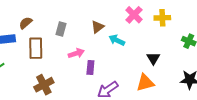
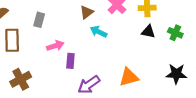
brown triangle: (98, 27) -> (87, 12), moved
black triangle: (153, 58) -> (148, 32), moved, turned -48

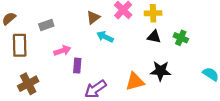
gray rectangle: (39, 20) -> (46, 25), turned 56
black star: (176, 74) -> (161, 71), moved

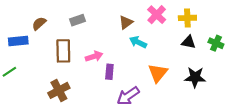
gray rectangle: (46, 25) -> (78, 20), moved
brown rectangle: (20, 45) -> (63, 51), moved
orange triangle: (135, 82) -> (158, 73), moved, turned -36

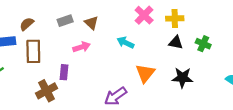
brown triangle: (126, 22) -> (91, 23), moved, turned -40
brown rectangle: (63, 51) -> (33, 51), moved
pink arrow: (94, 56) -> (82, 47), moved
purple rectangle: (109, 72) -> (64, 72), moved

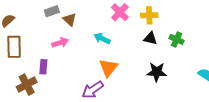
gray rectangle: (65, 21) -> (52, 11), moved
orange triangle: (145, 73) -> (108, 68), moved

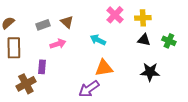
gray rectangle: (52, 11) -> (43, 25), moved
orange triangle: (108, 68) -> (104, 68), turned 42

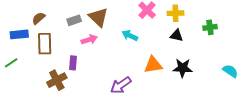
brown triangle: (67, 22) -> (98, 17), size x1.5
green cross: (169, 41) -> (210, 27), moved, turned -32
orange triangle: (104, 68) -> (153, 65), moved

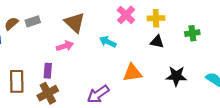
gray rectangle: (74, 20) -> (33, 21), moved
brown rectangle: (45, 44) -> (17, 81), moved
black star: (183, 68) -> (176, 76), moved
brown cross: (57, 80) -> (48, 93), moved

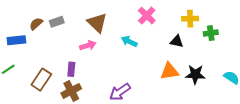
yellow cross: (156, 18) -> (190, 19), moved
orange triangle: (132, 73) -> (169, 71), moved
brown rectangle: (17, 81) -> (41, 80), turned 35

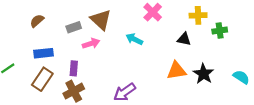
gray rectangle: (57, 22) -> (74, 27), moved
blue rectangle: (16, 40) -> (43, 53), moved
black star: (195, 74) -> (203, 74), turned 30

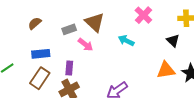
black triangle: (184, 39) -> (173, 41), turned 32
pink arrow: (91, 43) -> (85, 45), turned 56

